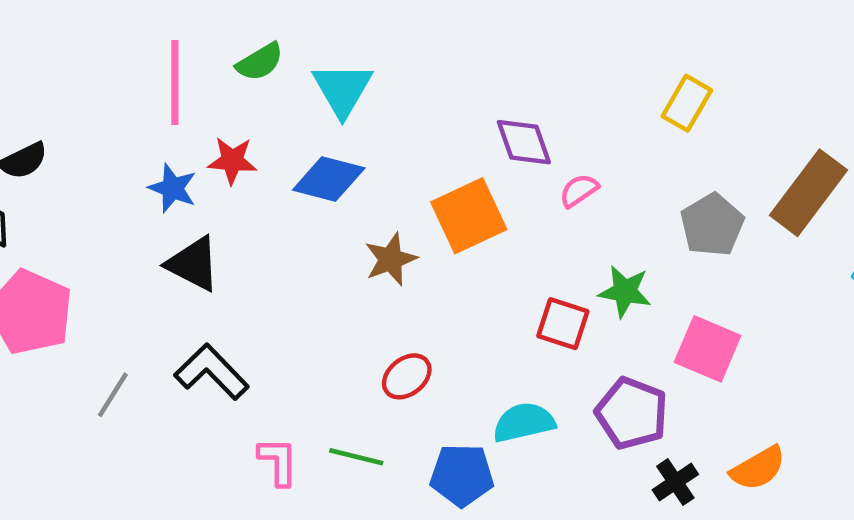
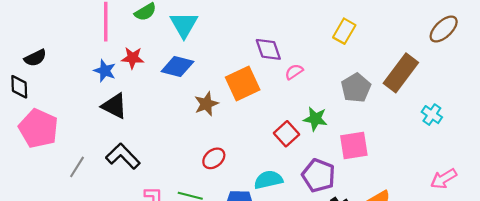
red square: (563, 324) -> (286, 134), turned 30
pink square: (708, 349) -> (354, 146), turned -32

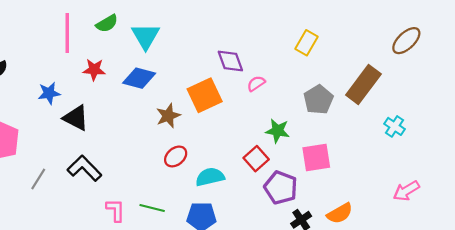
blue star: (105, 71) -> (49, 93), moved, turned -30
red square: (286, 134) -> (256, 159), moved
red ellipse: (214, 158) -> (176, 156), moved
cyan semicircle: (268, 180) -> (210, 177), moved

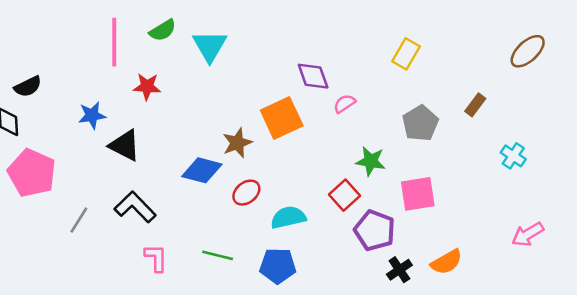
blue diamond: (139, 78) -> (202, 170), moved
brown rectangle: (363, 85) -> (475, 105), size x0.5
pink L-shape: (116, 210) -> (156, 258), moved

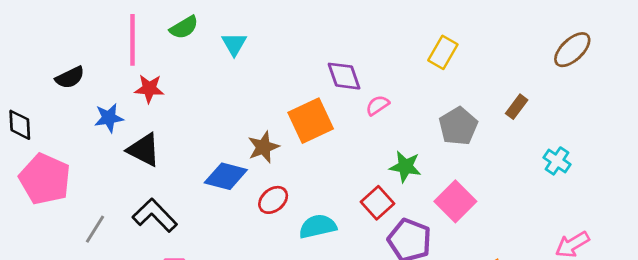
cyan triangle: (210, 46) -> (234, 44), size x0.7
black semicircle: (28, 87) -> (70, 77), moved
red star: (147, 87) -> (149, 89), moved
pink square: (418, 194) -> (455, 201), turned -36

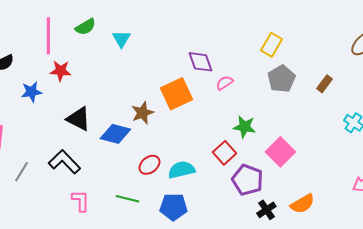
gray pentagon: (458, 126) -> (281, 79), moved
black triangle: (144, 150) -> (78, 119), moved
red ellipse: (273, 200) -> (149, 165), moved

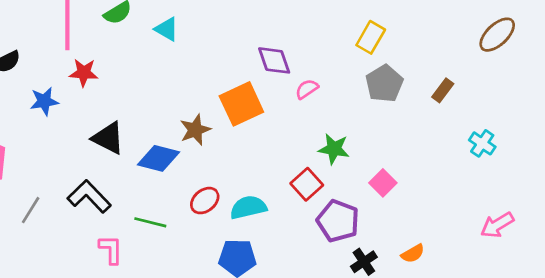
cyan triangle: (121, 39) -> (167, 29), turned -30
pink square: (280, 152) -> (383, 183), size x0.7
green line: (127, 199) -> (150, 222), moved
orange semicircle: (302, 204) -> (413, 254), size x0.7

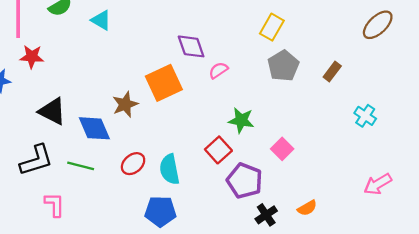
blue diamond: (158, 158) -> (94, 128), turned 52
black L-shape: (89, 196) -> (36, 160), turned 117
cyan semicircle: (248, 207) -> (169, 169), turned -88
green line: (150, 222) -> (81, 166), moved

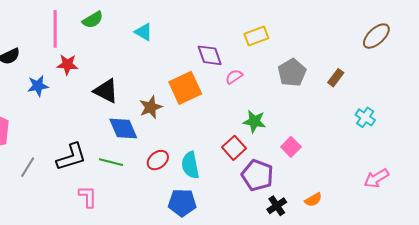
cyan triangle: (101, 20) -> (144, 32), moved
yellow rectangle: (272, 27) -> (256, 36), moved, turned 40
black triangle: (52, 111) -> (106, 91), moved

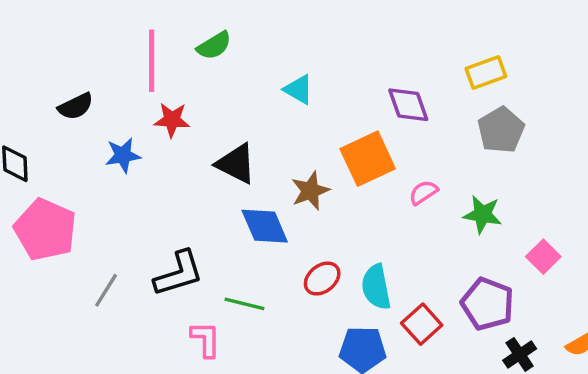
cyan triangle: (144, 32) -> (298, 89), moved
gray pentagon: (292, 73) -> (501, 130), moved
pink semicircle: (234, 77) -> (423, 192), moved
red square: (234, 148) -> (422, 324), moved
green line: (111, 162) -> (244, 304), moved

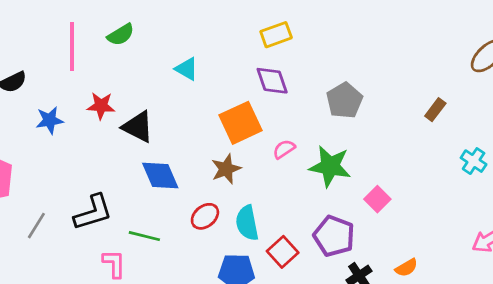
yellow rectangle: (486, 73) -> (276, 35), moved
red star: (172, 120) -> (101, 106), moved
brown star: (310, 191) -> (226, 169), moved
green star: (482, 214) -> (330, 166), size x1.4

